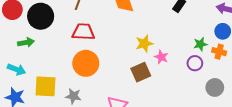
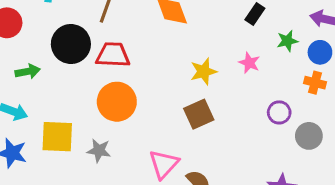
black circle: (41, 16) -> (71, 44), moved
green star: (200, 44) -> (287, 41), moved
pink star: (161, 57) -> (249, 63), moved
purple circle: (195, 63) -> (279, 112), moved

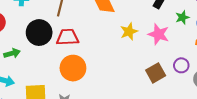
pink star: (249, 63) -> (159, 34), size x1.5
yellow star: (204, 71) -> (129, 31), moved
brown square: (199, 114) -> (156, 73), moved

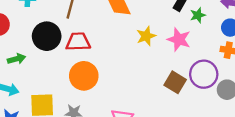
green star: (182, 17) -> (198, 15), moved
purple circle: (181, 65) -> (204, 74), size x1.6
brown square: (156, 73) -> (175, 82), turned -30

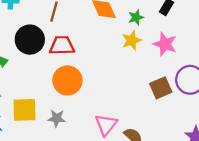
green star: (198, 15) -> (136, 17), moved
brown square: (175, 82) -> (161, 88), turned 35

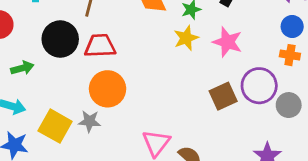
yellow square: (25, 110) -> (55, 126), turned 32
gray star: (57, 118) -> (90, 121), moved

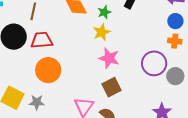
pink star: (227, 42) -> (109, 58), moved
brown square: (223, 96) -> (111, 87), moved
gray star: (90, 121) -> (37, 102), moved

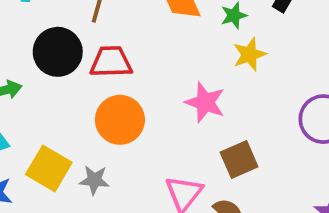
yellow star: (102, 32) -> (249, 54), moved
pink star: (109, 58) -> (205, 102), moved

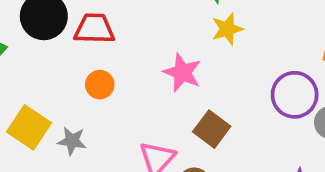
orange circle: (120, 120) -> (100, 85), size x0.6
brown square: (239, 160) -> (212, 129), turned -33

